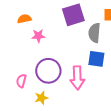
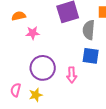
pink arrow: (77, 78) -> (72, 75), size x0.7
pink semicircle: (21, 81) -> (16, 90), moved

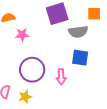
gray semicircle: (89, 30) -> (78, 32), turned -102

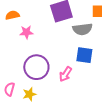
pink arrow: (61, 77) -> (65, 74), turned 35

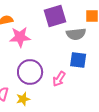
pink star: (26, 32) -> (20, 37), size x1.5

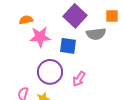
purple square: (55, 16) -> (75, 16), turned -30
blue square: (78, 60) -> (68, 46), moved

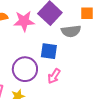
pink star: (40, 37) -> (24, 21), moved
blue square: (68, 46) -> (49, 51), moved

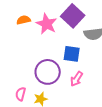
pink star: (24, 21) -> (47, 24), turned 30

